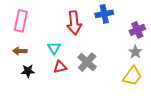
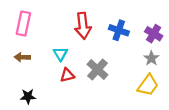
blue cross: (104, 14) -> (119, 30), moved, turned 30
purple cross: (137, 30) -> (154, 34), turned -35
black star: (28, 71) -> (28, 96), moved

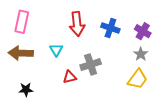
brown arrow: (22, 57) -> (21, 53), size x1.6
gray cross: (98, 70) -> (91, 65), turned 30
red triangle: (67, 75) -> (70, 77), moved

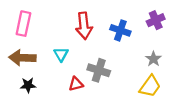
purple cross: (143, 31) -> (156, 20), moved, turned 35
gray cross: (91, 65) -> (99, 70), turned 36
black star: (26, 90) -> (28, 85), moved

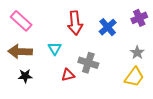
pink rectangle: (23, 24) -> (21, 21), turned -60
blue cross: (120, 30) -> (108, 27), turned 30

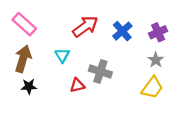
purple cross: (139, 18) -> (158, 32), moved
red arrow: (75, 23) -> (85, 26), turned -120
brown arrow: (20, 52) -> (23, 59), turned 105

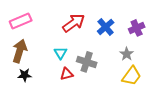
pink rectangle: (24, 24) -> (21, 21), turned -65
cyan triangle: (62, 55) -> (61, 53), moved
gray star: (156, 60) -> (127, 54), moved

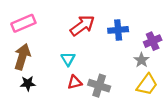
blue cross: (106, 27) -> (118, 30), turned 36
purple cross: (137, 28) -> (153, 41), moved
gray cross: (87, 62) -> (99, 86), moved

